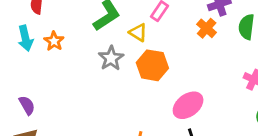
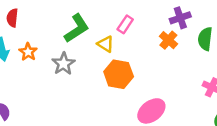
gray star: (111, 58) -> (63, 64), moved

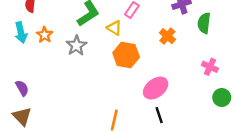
orange cross: (168, 40) -> (167, 36), moved

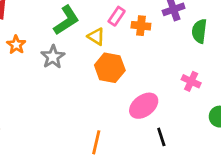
orange cross: (167, 36) -> (141, 26), moved, turned -35
pink cross: (210, 67) -> (191, 81), moved
black line: (159, 115) -> (161, 137), moved

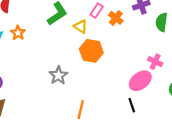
orange cross: (141, 26) -> (116, 18), turned 32
gray star: (53, 57) -> (58, 75), moved
pink ellipse: (144, 106) -> (140, 81), moved

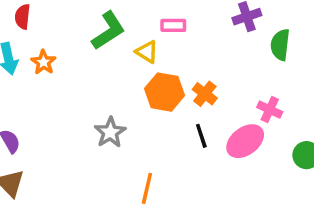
pink rectangle: (97, 11) -> (173, 25), turned 56
orange cross: (116, 18) -> (205, 94), moved
black line: (132, 105) -> (201, 136), moved

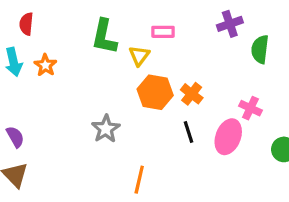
green L-shape: (108, 31) -> (104, 37), turned 135
yellow triangle: (147, 52) -> (139, 56), turned 35
pink ellipse: (245, 141) -> (228, 137), turned -32

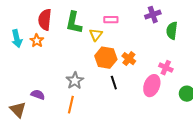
red semicircle: (26, 24) -> (45, 20), moved, size x1.5
black line: (188, 132) -> (114, 83), moved
purple semicircle: (15, 137) -> (38, 95), moved, turned -40
orange line: (139, 180) -> (71, 105), moved

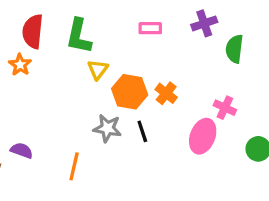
pink rectangle: (111, 20) -> (150, 28), moved
yellow triangle: (96, 35) -> (98, 69), moved
gray star: (75, 81) -> (107, 128), moved, turned -30

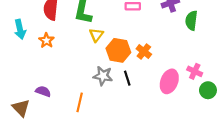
orange star: (20, 65) -> (46, 40), moved
pink cross: (225, 108) -> (195, 71), moved

